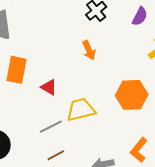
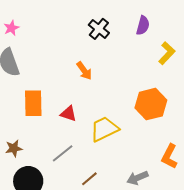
orange arrow: (89, 50) -> (84, 71), moved
gray line: (51, 127) -> (63, 153), moved

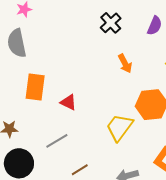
orange arrow: (84, 71) -> (125, 64), moved
yellow trapezoid: (104, 129) -> (119, 127), moved, turned -36

